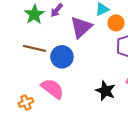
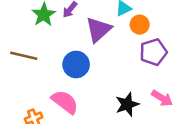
brown line: (34, 48) -> (24, 56), moved
black star: (105, 91) -> (127, 104), turned 30

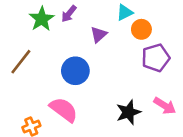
purple triangle: (98, 30) -> (99, 34), size x0.6
brown line: (24, 56) -> (21, 62), turned -65

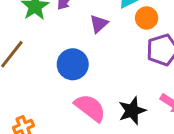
pink semicircle: (64, 110) -> (90, 108), moved

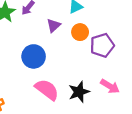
orange circle: (147, 18) -> (80, 32), moved

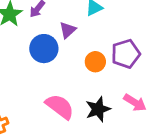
orange circle: (80, 32) -> (95, 62), moved
blue circle: (34, 56) -> (44, 49), moved

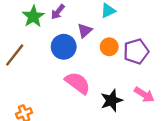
orange circle: (95, 62) -> (109, 47), moved
pink semicircle: (60, 107) -> (78, 83), moved

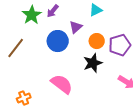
pink semicircle: (78, 83) -> (62, 84), moved
black star: (112, 100) -> (93, 63), moved

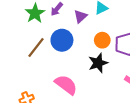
purple triangle: (76, 27) -> (81, 16), moved
brown line: (16, 48) -> (36, 47), moved

